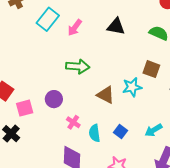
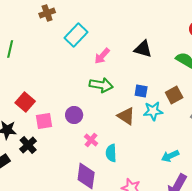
pink arrow: (75, 28) -> (102, 56), moved
brown square: (151, 69) -> (174, 95), turned 36
blue square: (120, 132) -> (141, 91), moved, turned -32

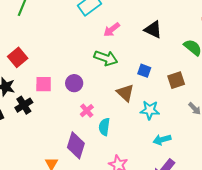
red square: (25, 102) -> (18, 57), moved
cyan star: (153, 111) -> (150, 110), moved

